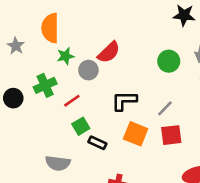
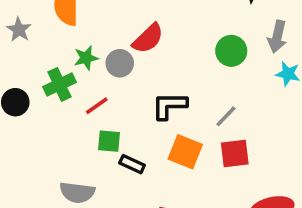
green star: (66, 56) -> (86, 58), moved
green square: (81, 126) -> (109, 141), turned 36

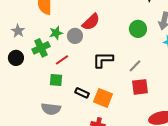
gray star: (19, 30) -> (18, 31), moved
green square: (109, 141) -> (56, 80), moved
orange square: (185, 152) -> (103, 98), moved

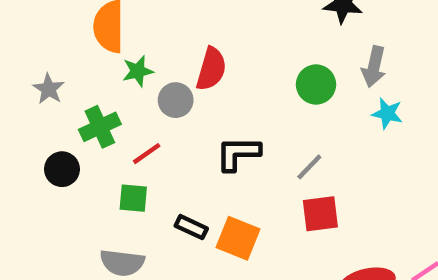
red semicircle: (91, 22) -> (211, 69), turned -30
green star: (56, 33) -> (138, 71), moved
black circle: (16, 58) -> (62, 169), moved

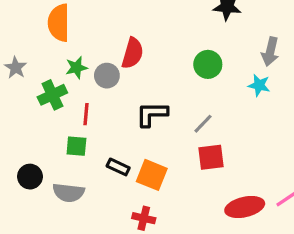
gray arrow: (374, 67) -> (270, 52), moved
green star: (138, 71) -> (76, 68), moved
red line: (147, 154) -> (86, 114), turned -50
black circle: (62, 169) -> (30, 177), moved

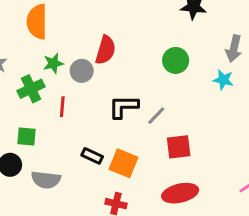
gray line: (203, 124) -> (156, 116), moved
green square: (76, 146) -> (26, 136), moved
red ellipse: (245, 207) -> (180, 193), moved

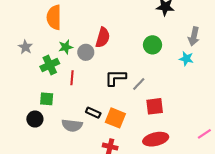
gray semicircle: (46, 180) -> (72, 125), moved

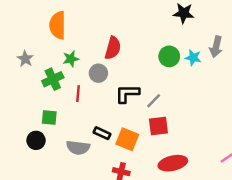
gray circle: (86, 52) -> (98, 73), moved
cyan star: (186, 59) -> (193, 58), moved
red square: (155, 106) -> (158, 126), moved

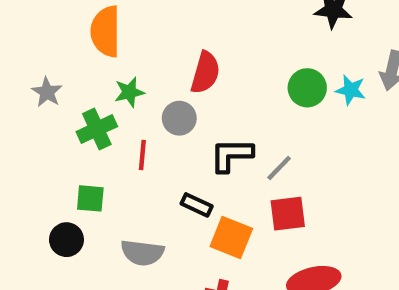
black rectangle: (102, 133) -> (197, 205), moved

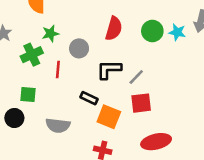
red semicircle: (205, 73) -> (114, 29), moved

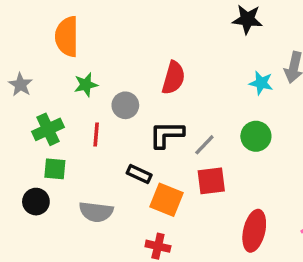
green circle: (152, 31) -> (256, 136), moved
green cross: (32, 55) -> (48, 129), moved
red ellipse: (156, 142) -> (254, 231), moved, turned -64

